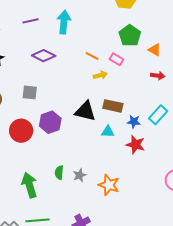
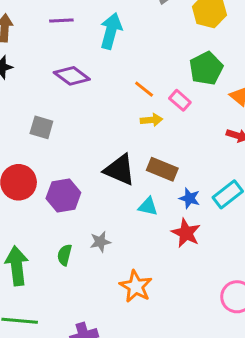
purple hexagon: (50, 122) -> (63, 196), moved
gray star: (80, 175) -> (100, 242), moved

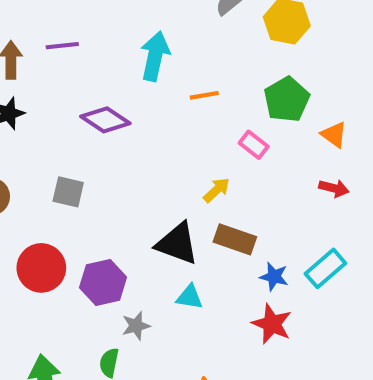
purple line: (61, 20) -> (62, 46), moved
orange line: (144, 89) -> (204, 95), moved, turned -45
yellow arrow: (151, 120) -> (216, 190), moved, turned -35
cyan triangle: (148, 206) -> (190, 297), moved
gray star: (100, 242) -> (136, 326), moved

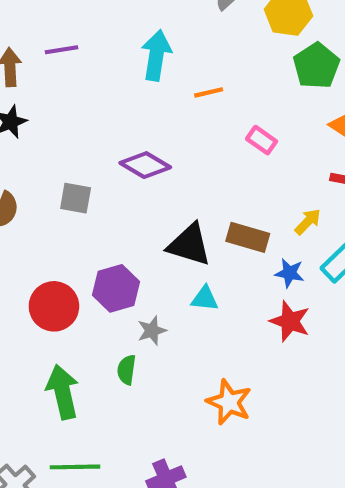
green pentagon: (287, 100) -> (316, 66), moved
purple diamond: (105, 120) -> (145, 165), moved
yellow arrow: (216, 190) -> (308, 222), moved
red circle: (41, 268) -> (54, 306), moved

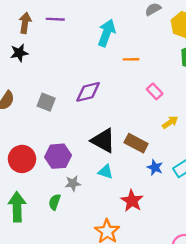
purple diamond: (145, 165) -> (88, 92), turned -56
yellow arrow: (308, 222) -> (170, 122), moved
red star: (290, 321) -> (132, 201), moved

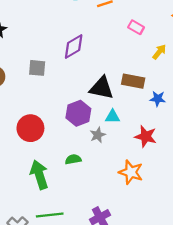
purple hexagon: (58, 156) -> (78, 113), moved
gray star: (73, 183) -> (98, 135), moved
green semicircle: (55, 202) -> (73, 159), turned 77

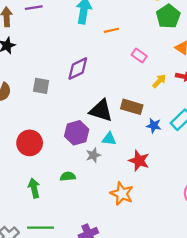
green arrow: (39, 175) -> (34, 188), size x0.7

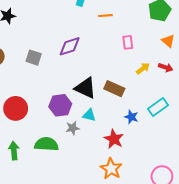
pink rectangle: (139, 55) -> (128, 42), turned 40
blue star: (154, 126) -> (131, 117), moved
green semicircle: (68, 176) -> (46, 144), size x1.6
orange star: (122, 194) -> (111, 169), moved

